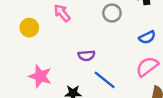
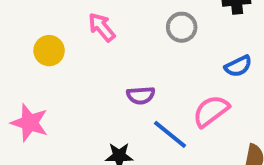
pink semicircle: (147, 66) -> (211, 111), moved
pink star: (40, 76) -> (30, 123), moved

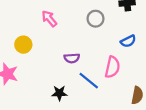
yellow circle: (49, 51) -> (23, 45), moved
pink semicircle: (211, 111) -> (112, 67), turned 140

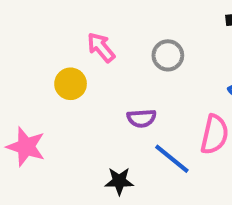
gray circle: (95, 19) -> (168, 55), moved
yellow circle: (23, 45) -> (71, 84), moved

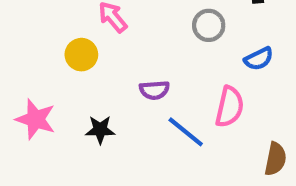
gray circle: (168, 55) -> (209, 25), moved
black star: (119, 181) -> (100, 130), moved

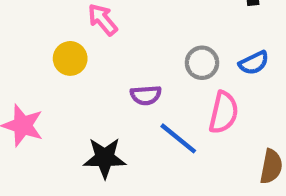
gray circle: (209, 25) -> (202, 63), moved
black star: (100, 130) -> (105, 158), moved, size x1.4

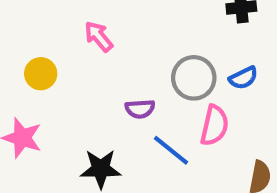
yellow circle: (70, 58) -> (41, 74), moved
gray circle: (202, 63) -> (194, 78), size x1.4

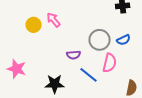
yellow circle: (41, 74) -> (34, 25), moved

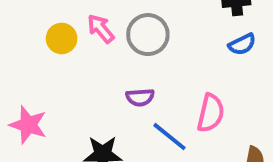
gray circle: (100, 40) -> (148, 35), moved
blue semicircle: (124, 40) -> (242, 44), moved

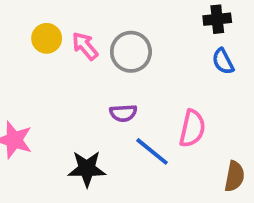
yellow circle: (62, 38) -> (47, 38), moved
blue semicircle: (242, 44) -> (223, 61), turned 88

